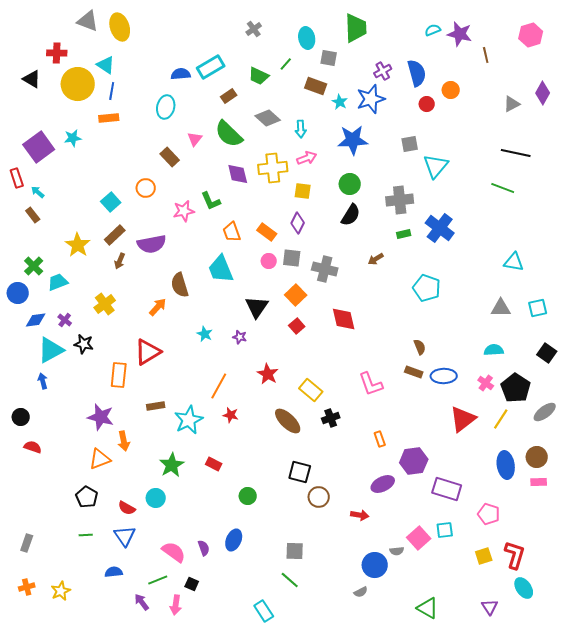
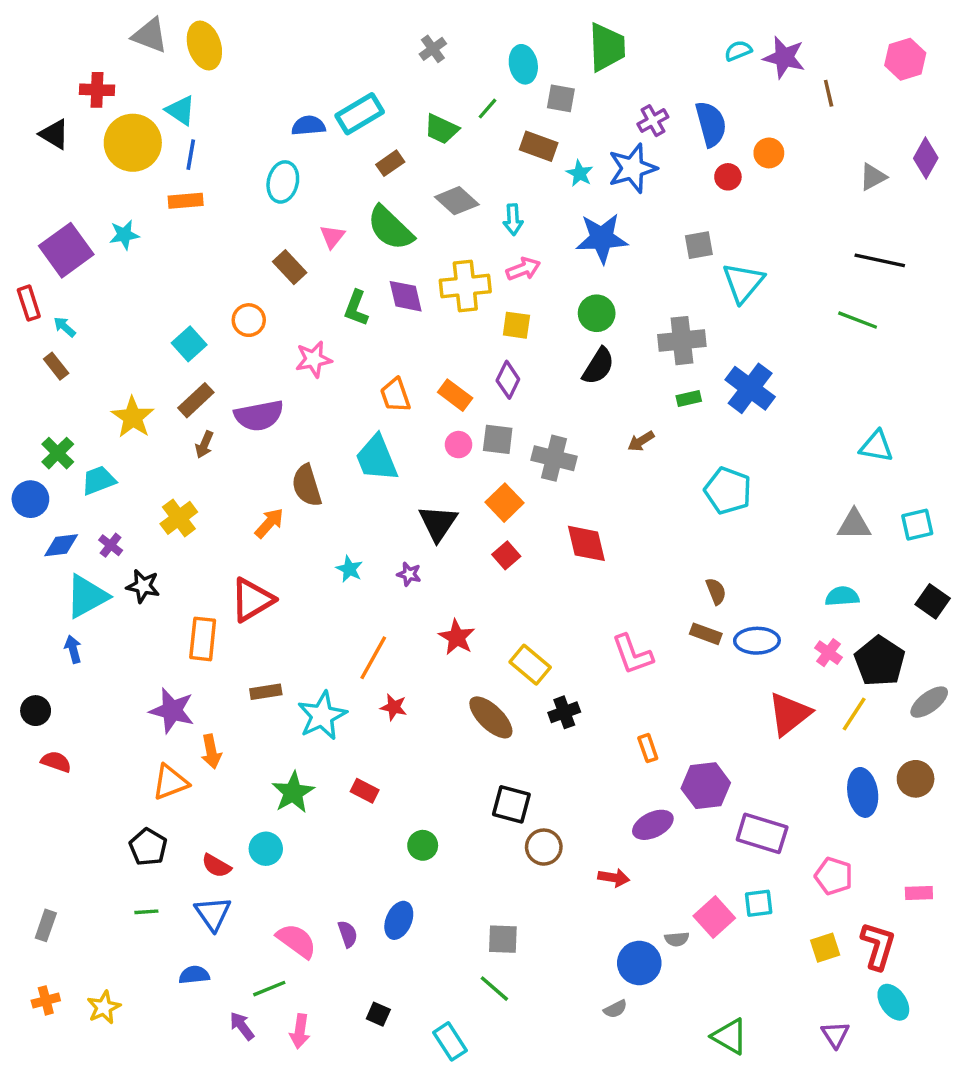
green L-shape: (211, 201) -> (356, 308), moved, turned 45
pink rectangle: (539, 482) -> (919, 893), moved
black square: (192, 584) -> (378, 1014), moved

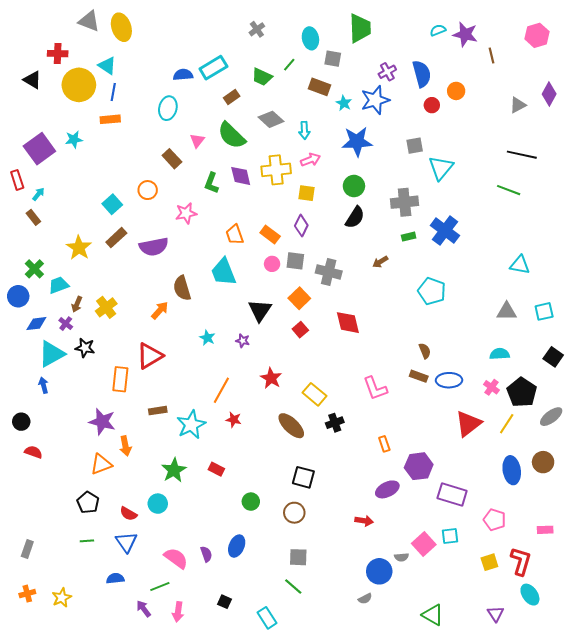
cyan arrow: (65, 327) -> (38, 194), turned 88
brown arrow: (204, 445) -> (77, 304), moved
brown circle: (544, 847) -> (294, 513), moved

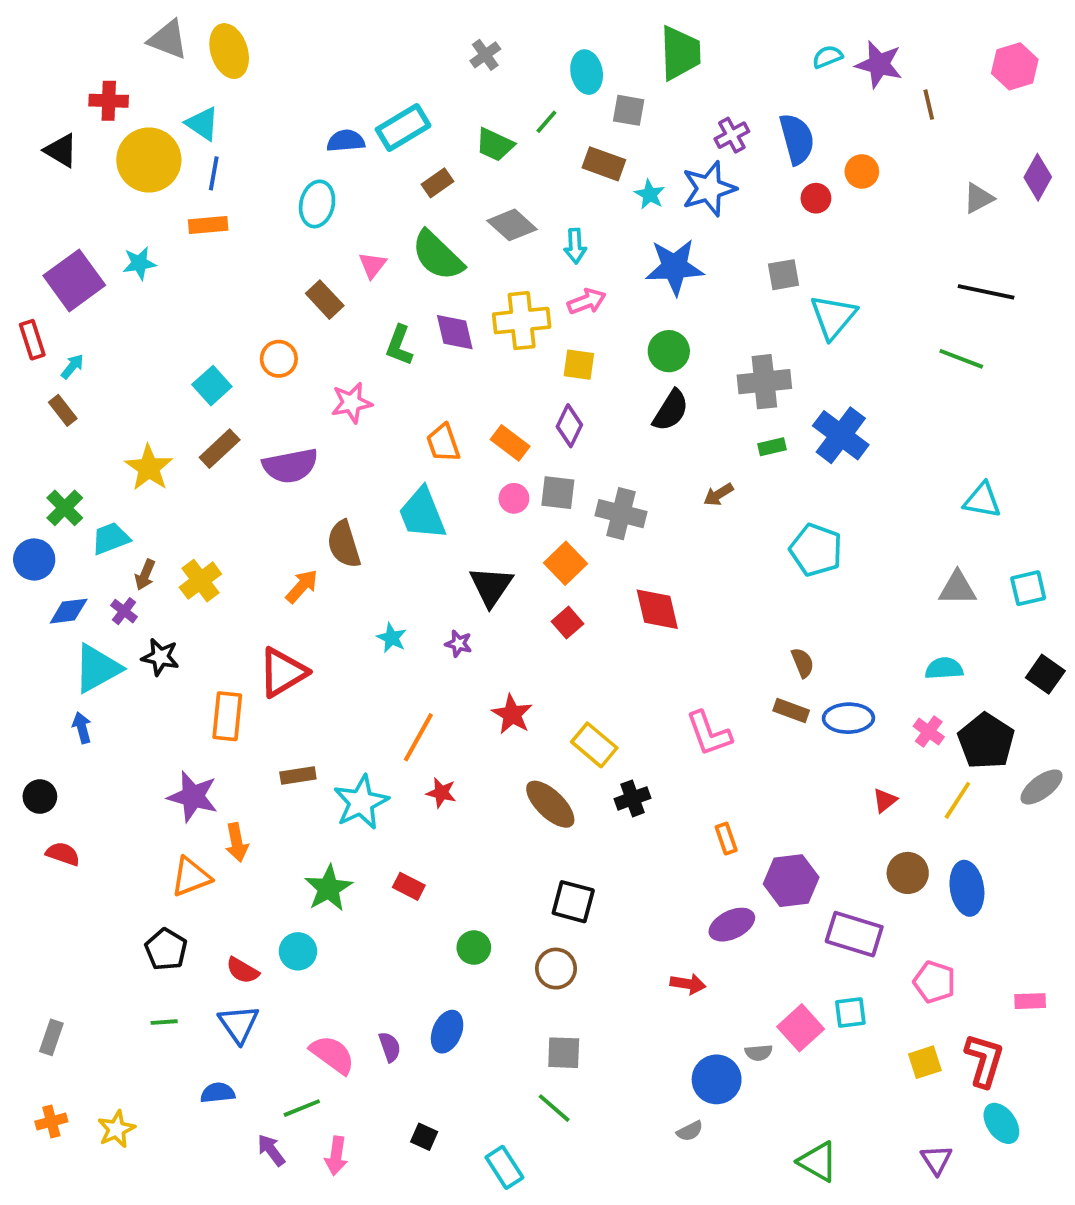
red triangle: (468, 424) -> (885, 800), size x0.5
brown circle: (543, 462) -> (908, 873), moved

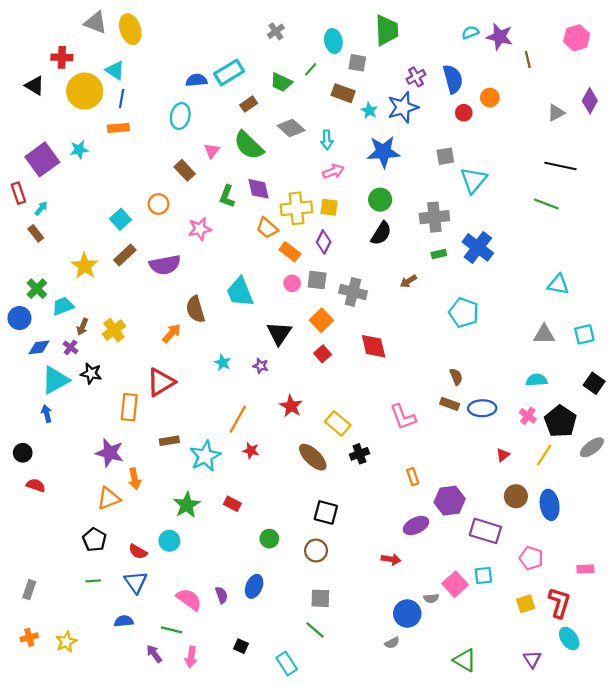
yellow cross: (522, 321) -> (296, 208), moved
orange trapezoid: (443, 443) -> (267, 228), moved, turned -30
green line: (302, 1108) -> (172, 630), turned 36

